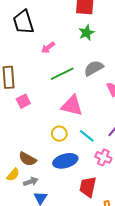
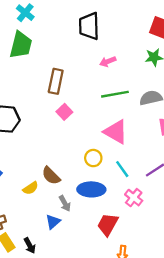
pink square: (23, 101) -> (64, 112), turned -32
gray arrow: (31, 181) -> (65, 203), moved, turned 64

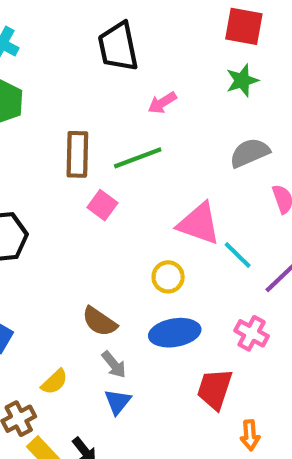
green line: (115, 94) -> (138, 158), moved
cyan line: (122, 169) -> (238, 255), moved
yellow semicircle: (31, 188) -> (54, 382), moved
gray arrow: (65, 203) -> (114, 365), moved

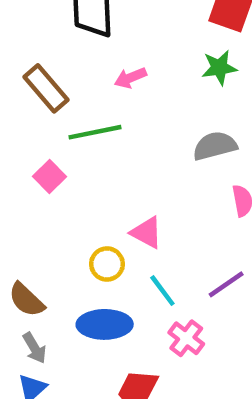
brown rectangle: (77, 154) -> (46, 88), moved, turned -51
pink triangle: (199, 224) -> (147, 233), moved, size x0.7
cyan line: (238, 255) -> (162, 291), moved

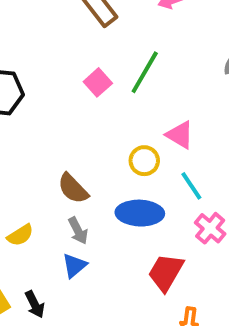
green line: (95, 132) -> (145, 72), moved, turned -51

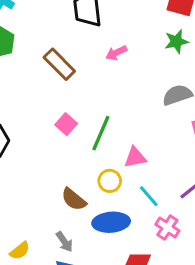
green line: (145, 72) -> (101, 133), moved
pink triangle: (180, 135) -> (135, 157), turned -35
brown semicircle: (73, 189) -> (74, 199), moved

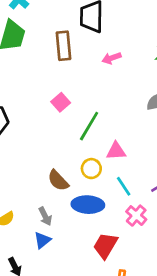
brown rectangle: (59, 64) -> (63, 46), moved, turned 32
pink square: (66, 124) -> (61, 102), moved

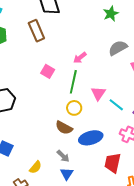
pink arrow: (112, 58) -> (80, 58), moved
pink triangle: (116, 151) -> (98, 93), turned -35
yellow circle: (91, 169) -> (74, 108), moved
cyan line: (124, 186) -> (116, 105), moved

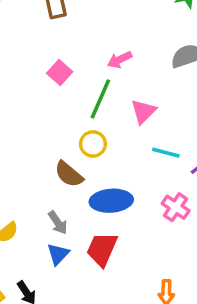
pink triangle: (98, 93) -> (143, 111), moved
cyan line: (116, 105) -> (166, 153), turned -35
red trapezoid: (113, 163) -> (102, 249), moved

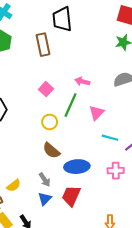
pink arrow: (120, 60) -> (82, 81), turned 40
yellow circle: (93, 144) -> (50, 122), moved
pink cross: (176, 207) -> (116, 171), turned -35

